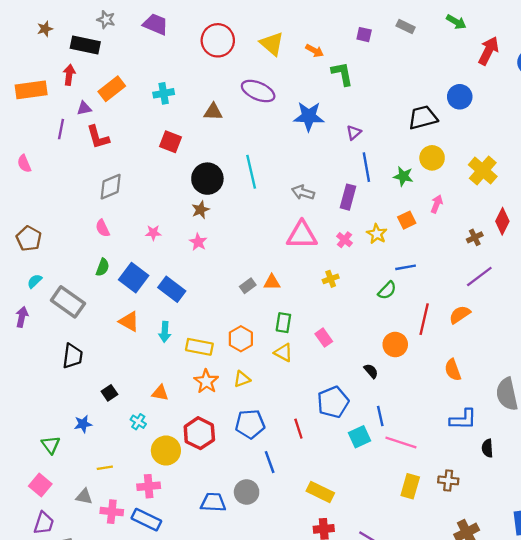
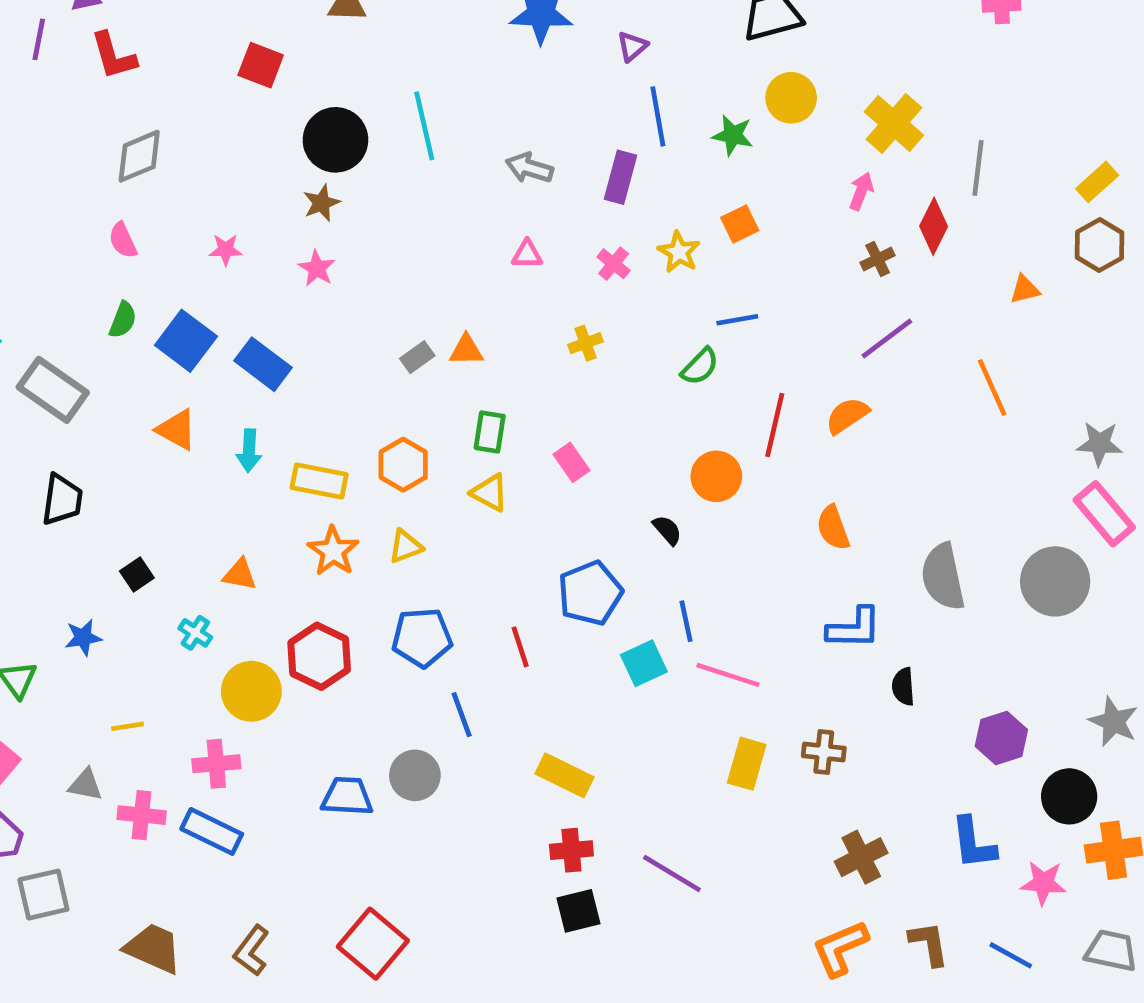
pink arrow: (437, 204) -> (861, 191), moved
pink triangle: (302, 235) -> (527, 254), size x0.5

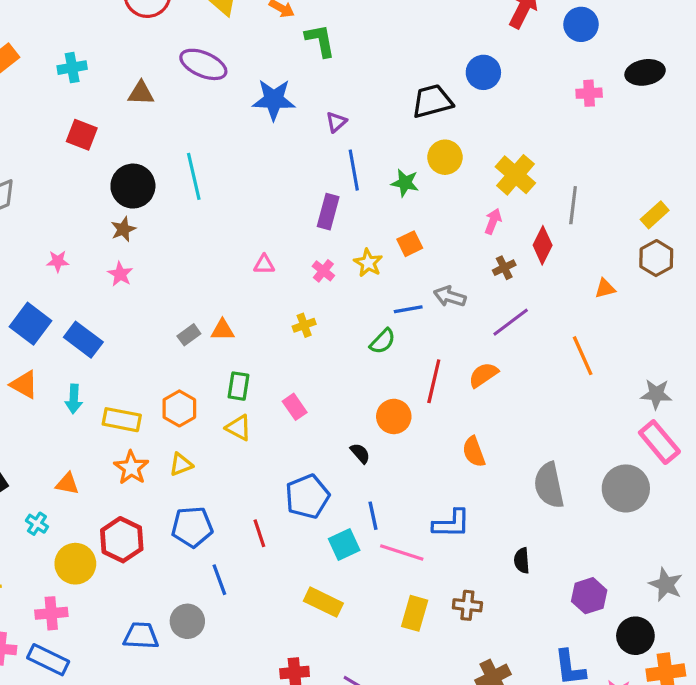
gray arrow: (529, 168) -> (450, 296), moved
blue L-shape: (854, 628) -> (451, 524), moved
yellow rectangle: (564, 775) -> (323, 602), moved

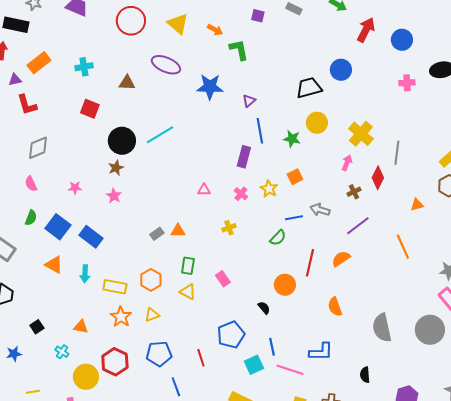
cyan line: (194, 176) -> (160, 135), turned 72

